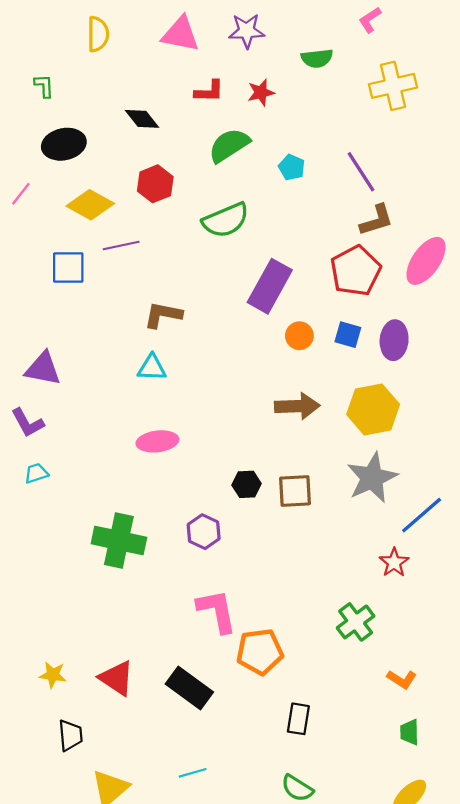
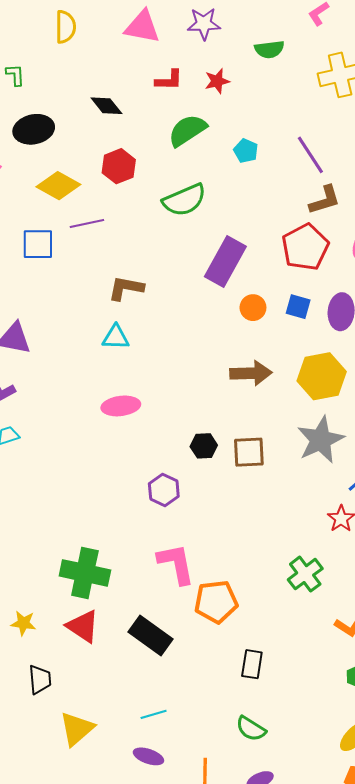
green cross: (119, 540) -> (85, 573), moved

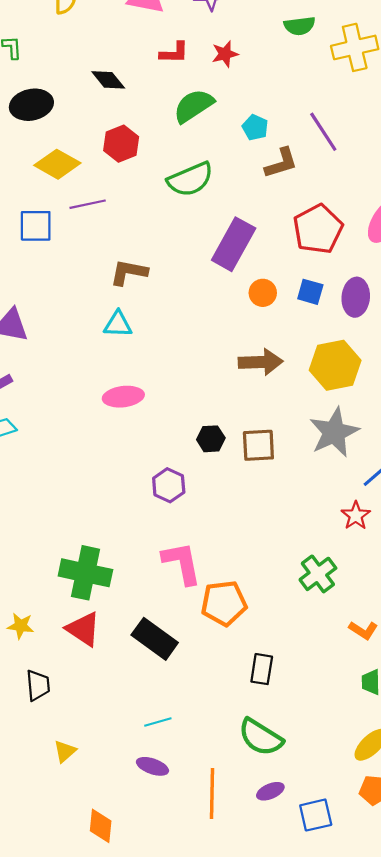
green semicircle: (269, 49) -> (300, 26), moved
brown L-shape: (325, 200) -> (281, 163), moved
yellow triangle: (77, 729) -> (65, 751), moved, size x0.6
green semicircle: (251, 729) -> (261, 737), size x1.4

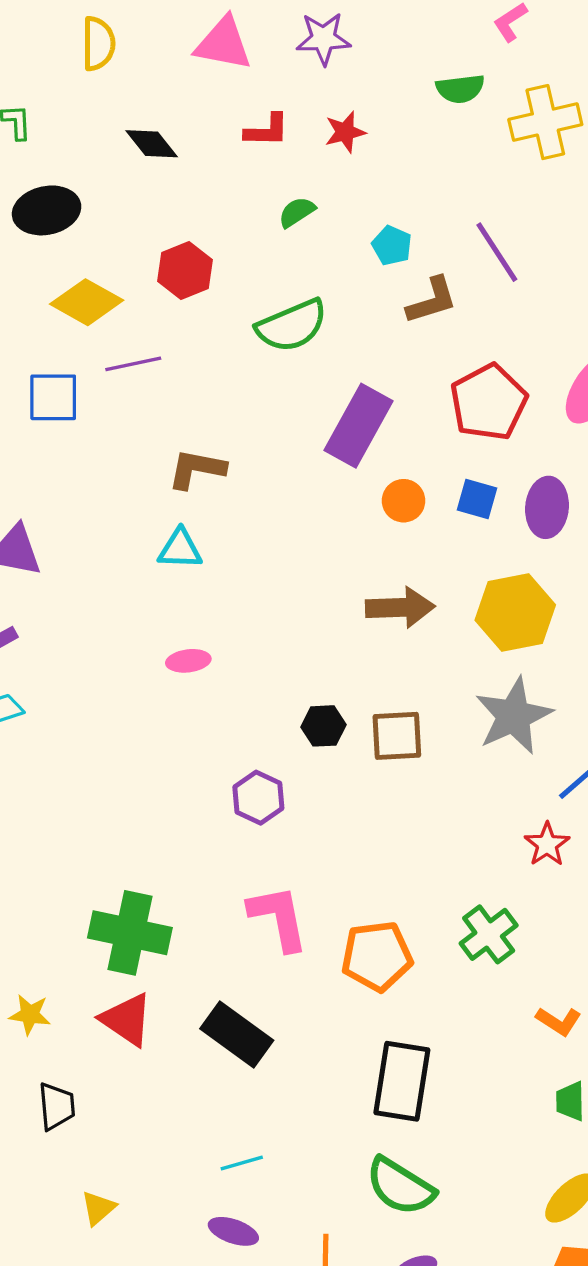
black diamond: (108, 80) -> (152, 144), moved
green semicircle: (194, 106) -> (297, 212), size x0.6
pink ellipse: (123, 397) -> (188, 661), size x0.7
orange pentagon: (224, 603) -> (377, 956), moved
black rectangle: (262, 669) -> (402, 1081), size x1.6

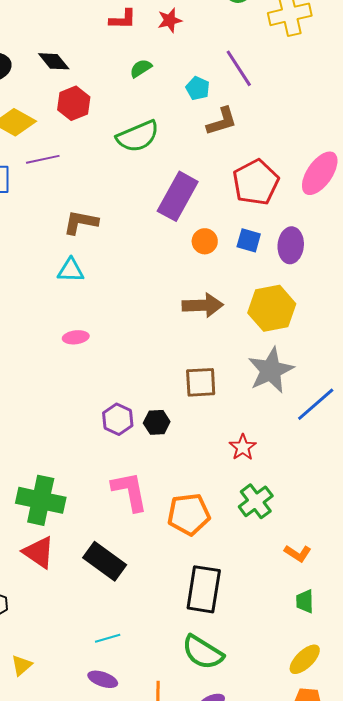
black diamond: (152, 144) -> (54, 61), moved
purple line: (497, 252) -> (239, 68), moved
black hexagon: (323, 726) -> (157, 422), moved
red star: (547, 844) -> (243, 447), moved

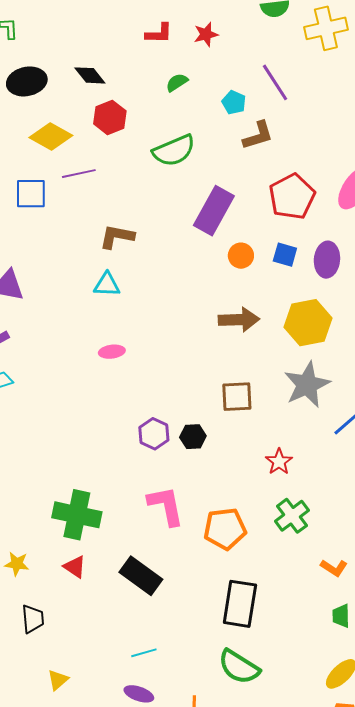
red triangle: (39, 552) -> (75, 567), size x0.7

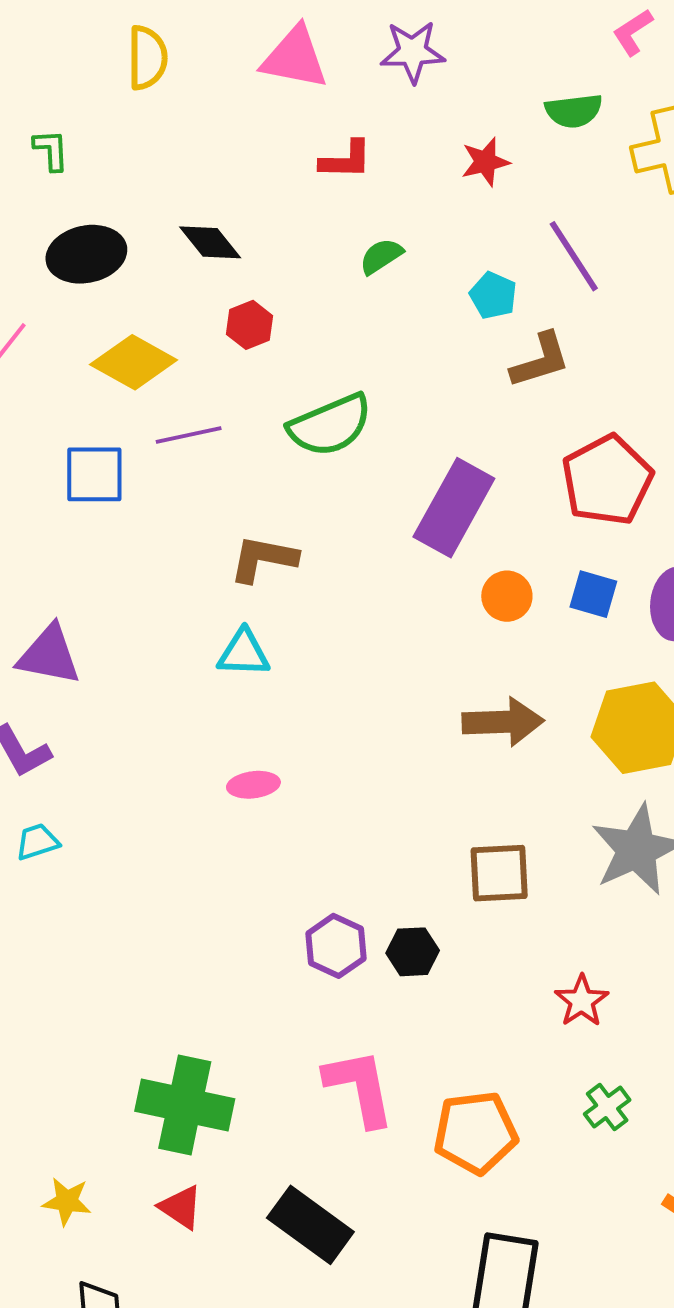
red star: (206, 34) -> (485, 162), moved
red hexagon: (110, 117) -> (250, 325), size x0.7
green semicircle: (174, 151) -> (330, 425), moved
green cross: (292, 516) -> (607, 1107), size x0.7

